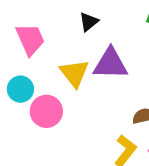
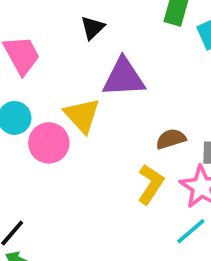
yellow triangle: (74, 73) -> (82, 115), moved

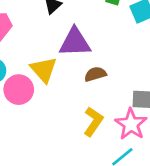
brown semicircle: (171, 139) -> (95, 74), moved

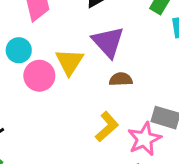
purple triangle: (75, 42) -> (108, 42), turned 36

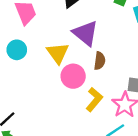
pink circle: (39, 76) -> (73, 76), moved
brown semicircle: (121, 79) -> (100, 61), turned 108

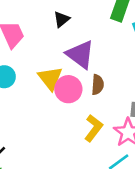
pink circle: (73, 76) -> (68, 89), moved

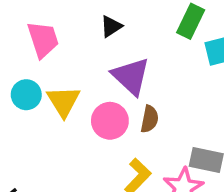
yellow triangle: (50, 78) -> (63, 101), moved

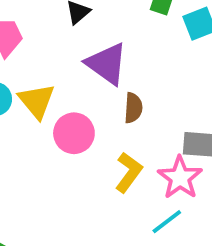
pink circle: (110, 121) -> (74, 133), moved

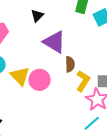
yellow triangle: (37, 101) -> (20, 76), moved
yellow L-shape: (129, 172) -> (83, 81), moved

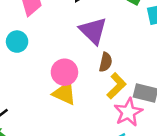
yellow triangle: (20, 76) -> (64, 93), moved, turned -35

